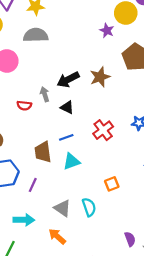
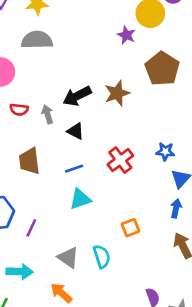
red semicircle: (24, 106) -> (19, 110), moved
brown trapezoid: (43, 152) -> (29, 161), moved

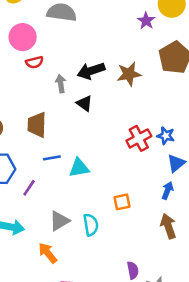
red semicircle: (19, 110) -> (34, 62), moved, turned -30
red cross: (120, 160) -> (139, 138), moved
blue line: (74, 169) -> (52, 158), moved
gray triangle: (68, 257) -> (59, 221), turned 45

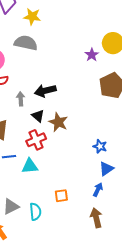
brown star: (129, 74) -> (58, 122), moved, turned 30
red cross: (139, 138) -> (36, 140), moved

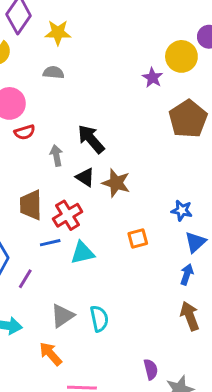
gray semicircle: (26, 43) -> (53, 72), size x0.6
black arrow: (45, 91) -> (91, 139), turned 70
red cross: (36, 140) -> (68, 215), moved
orange square: (61, 196) -> (138, 239), moved

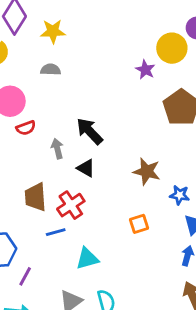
brown star: (116, 183) -> (147, 171), moved
cyan triangle: (82, 253) -> (87, 259), moved
purple line: (25, 279) -> (25, 276), moved

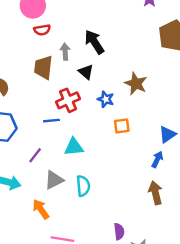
blue star: (180, 195) -> (106, 99), moved
brown trapezoid: (35, 197) -> (43, 67), moved
purple line: (25, 276) -> (35, 155), moved

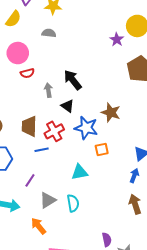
brown trapezoid: (43, 67) -> (29, 126), moved
blue star: (106, 99) -> (86, 128), size x1.6
cyan triangle: (74, 147) -> (80, 172), moved

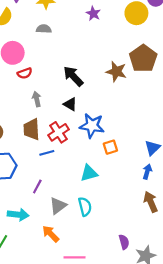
purple star: (117, 40) -> (93, 13), moved
gray arrow: (48, 90) -> (37, 99), moved
brown star: (111, 113) -> (116, 72), moved

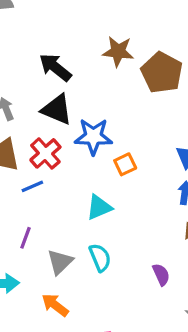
brown pentagon: (143, 58) -> (162, 73), moved
black triangle: (70, 104) -> (57, 109), size x1.5
purple semicircle: (124, 242) -> (161, 274), moved

